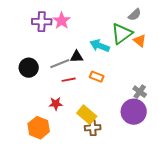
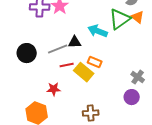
orange triangle: (140, 41) -> (138, 17), moved
purple circle: (134, 112) -> (132, 97), size x0.6
yellow rectangle: (87, 115) -> (84, 72), moved

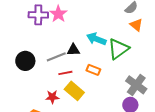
green triangle: (120, 19) -> (118, 49), moved
yellow rectangle: (84, 72) -> (74, 91), moved
gray cross: (138, 77) -> (136, 85), size x1.5

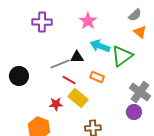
pink star: (58, 14) -> (88, 21), moved
black circle: (25, 61) -> (19, 76), moved
red line: (65, 73) -> (69, 80), turned 40

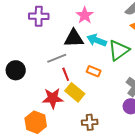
black triangle: (77, 57) -> (74, 38), moved, size x1.5
red line: (69, 80) -> (66, 74), turned 40
red star: (56, 104) -> (53, 98), size x1.5

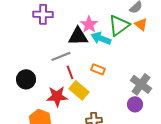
pink star: (85, 15) -> (89, 24), moved
green triangle: (119, 50) -> (119, 25), moved
black circle: (16, 70) -> (26, 79), moved

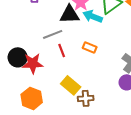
yellow rectangle: (79, 90) -> (71, 85), moved
red star: (57, 96) -> (33, 63), moved

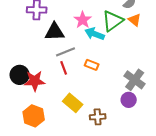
black triangle: (70, 14) -> (55, 32), moved
gray line: (53, 34) -> (66, 52), moved
brown cross: (86, 98) -> (98, 117), moved

